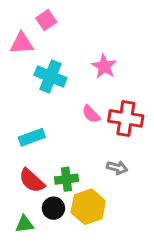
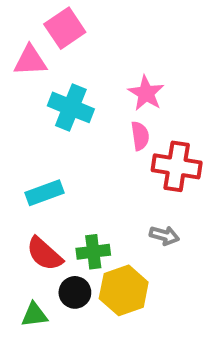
pink square: (46, 20) -> (65, 28), size x1.4
pink semicircle: (91, 114) -> (140, 136), moved, turned -144

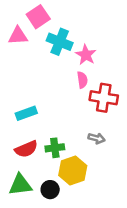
cyan cross: (71, 107) -> (60, 42), moved
red semicircle: (44, 254) -> (26, 149), turned -65
black circle: (75, 292) -> (50, 190), moved
green triangle: (34, 315) -> (20, 185), size x1.5

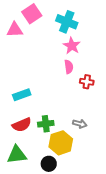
cyan cross: (60, 42) -> (67, 22), moved
red cross: (104, 98) -> (87, 82), size x0.6
gray arrow: (97, 138) -> (80, 124), moved
black circle: (50, 190) -> (49, 164), moved

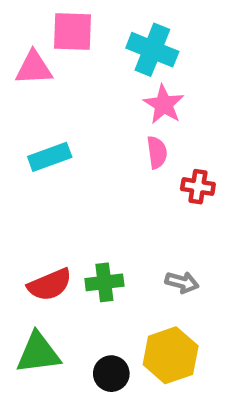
pink square: (32, 14) -> (73, 31), turned 36
cyan rectangle: (22, 95) -> (50, 157), moved
yellow hexagon: (61, 143) -> (171, 355), moved

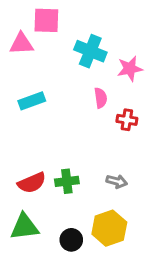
cyan cross: (152, 50) -> (90, 51), moved
pink star: (164, 104) -> (130, 69), moved, turned 30

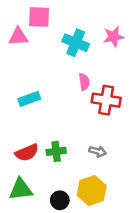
pink star: (130, 69) -> (114, 37), moved
cyan rectangle: (32, 101) -> (29, 99), moved
red cross: (127, 120) -> (106, 100), size x1.6

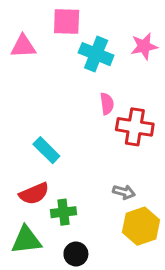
pink square: (39, 17) -> (67, 22), moved
cyan rectangle: (29, 99) -> (46, 150), moved, turned 65
green cross: (56, 151) -> (63, 212), moved
yellow hexagon: (92, 190) -> (141, 226), moved

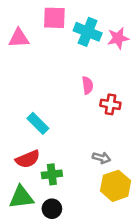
cyan cross: (96, 54) -> (88, 32), moved
red cross: (135, 127) -> (110, 104), size x0.7
black circle: (76, 254) -> (52, 209), moved

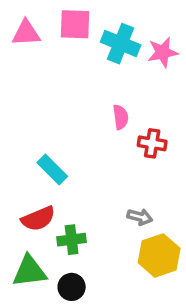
pink triangle: (19, 38) -> (26, 33), moved

